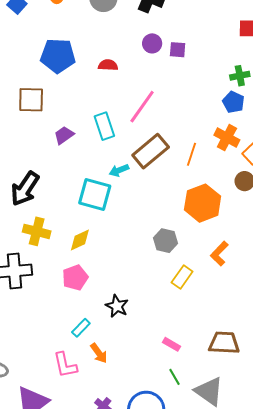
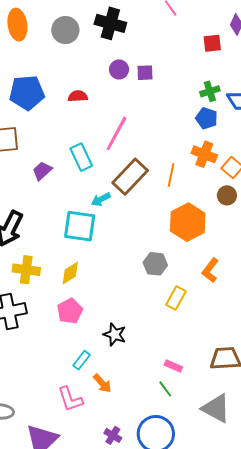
green line: (175, 377) -> (165, 389), moved

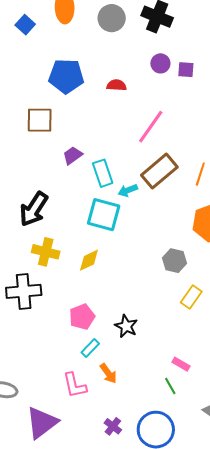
cyan rectangle: (81, 157) -> (103, 173), moved
pink pentagon: (70, 311) -> (82, 317), moved

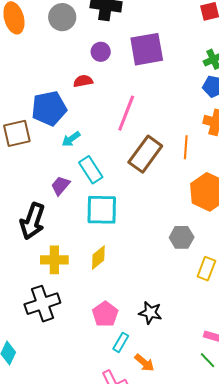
purple circle: (160, 63) -> (101, 52), moved
purple square: (186, 70) -> (147, 49), size x2.0
blue pentagon: (66, 76) -> (49, 108), moved
purple trapezoid: (73, 155) -> (60, 186), moved
cyan arrow: (128, 190) -> (71, 139), moved

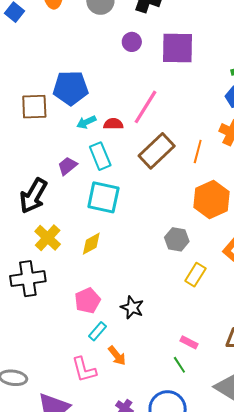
red semicircle: (83, 81) -> (113, 124), moved
yellow cross: (54, 260) -> (48, 238), turned 32

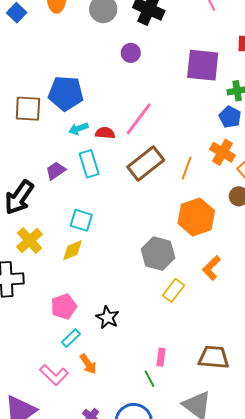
purple square: (177, 48) -> (203, 65), moved
cyan square: (103, 197) -> (81, 220), moved, size x0.7
gray hexagon: (177, 239) -> (158, 254), size x1.4
pink rectangle: (189, 342) -> (161, 357), turned 66
pink L-shape: (84, 369) -> (54, 375), turned -36

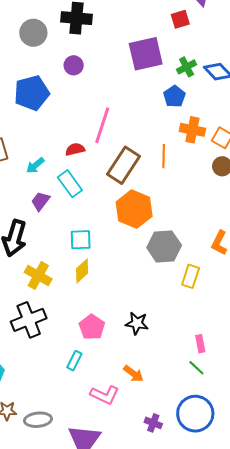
blue pentagon: (66, 93) -> (32, 93), moved
blue pentagon: (230, 117) -> (174, 96), moved, turned 30
cyan arrow: (78, 129) -> (35, 165), moved
orange hexagon: (196, 217) -> (134, 209), moved
cyan rectangle: (71, 338) -> (74, 361), moved

